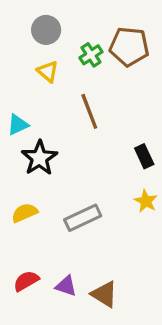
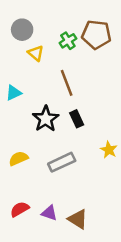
gray circle: (46, 30) -> (22, 30), moved
black rectangle: (144, 156) -> (77, 119), moved
black star: (39, 158) -> (46, 119), moved

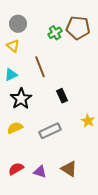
yellow triangle: (36, 53) -> (13, 46), moved
brown line: (67, 83) -> (40, 67), moved
black star: (46, 119) -> (21, 99), moved
brown triangle: (78, 219) -> (69, 169), moved

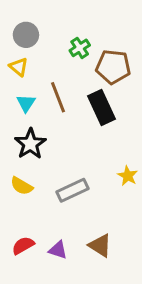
brown pentagon: (78, 28) -> (113, 67), moved
cyan triangle: (11, 75) -> (26, 103), moved, turned -32
black rectangle: (62, 96) -> (102, 107), moved, size x1.6
yellow semicircle: (15, 128) -> (22, 186), turned -126

